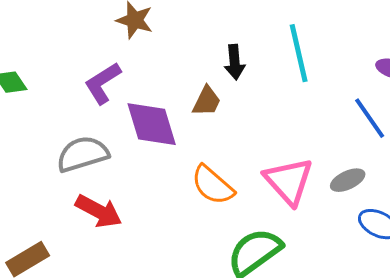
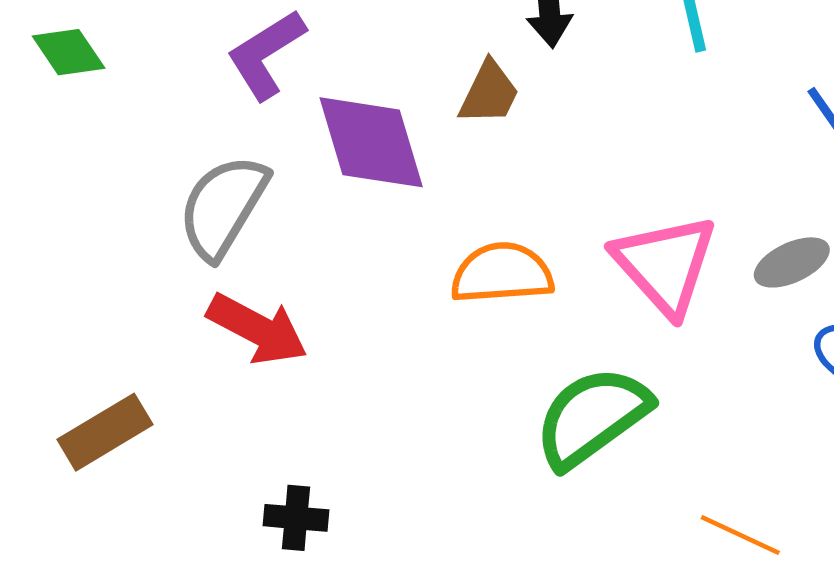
gray semicircle: (83, 154) -> (223, 207), turned -42
orange semicircle: (213, 185) -> (502, 273), turned 135

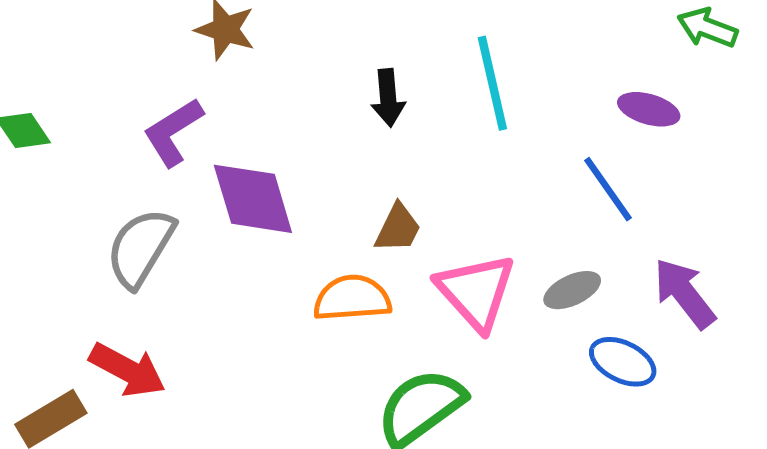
brown trapezoid: (489, 93) -> (398, 228), moved
red arrow: (257, 329) -> (127, 370), moved

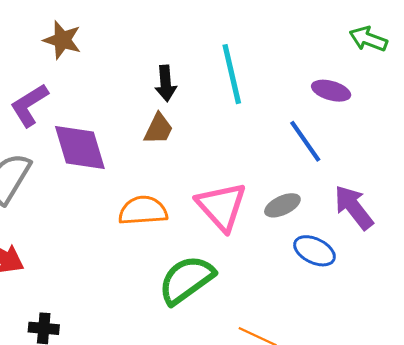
brown trapezoid: (398, 228) -> (158, 129), moved

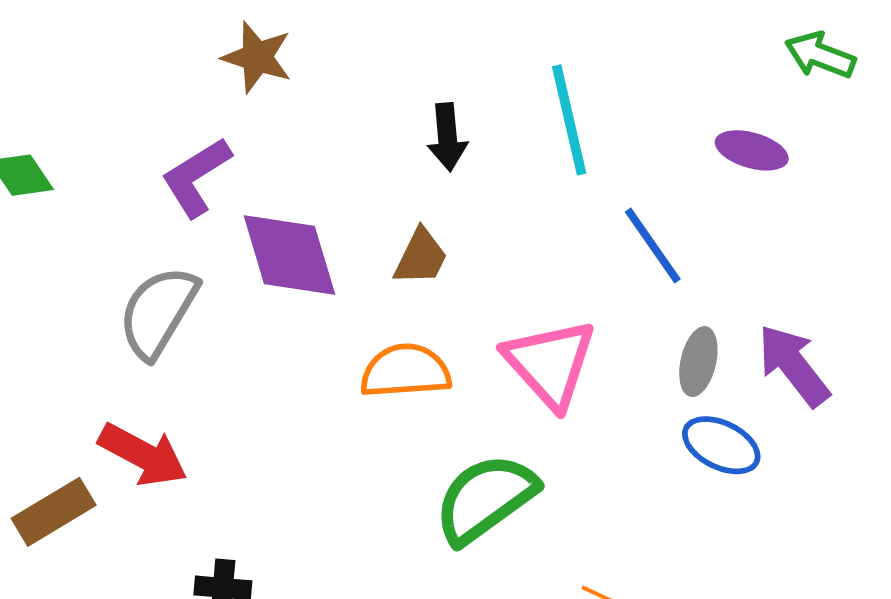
brown trapezoid: (158, 129) -> (421, 257), moved
blue line: (305, 141) -> (653, 245), moved
gray ellipse: (282, 205) -> (698, 362), moved, turned -52

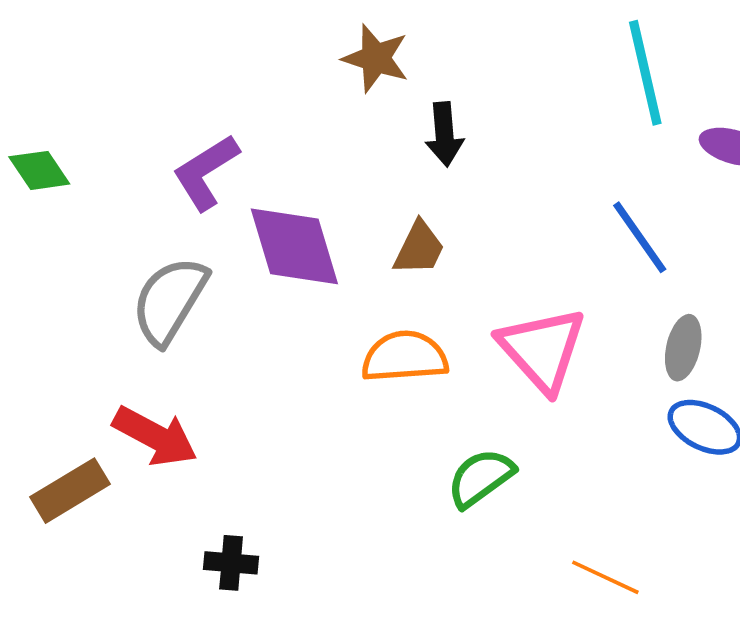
brown star: (257, 57) -> (376, 58), moved
cyan line: (569, 120) -> (645, 73), moved
green semicircle: (485, 498) -> (481, 478), size x0.7

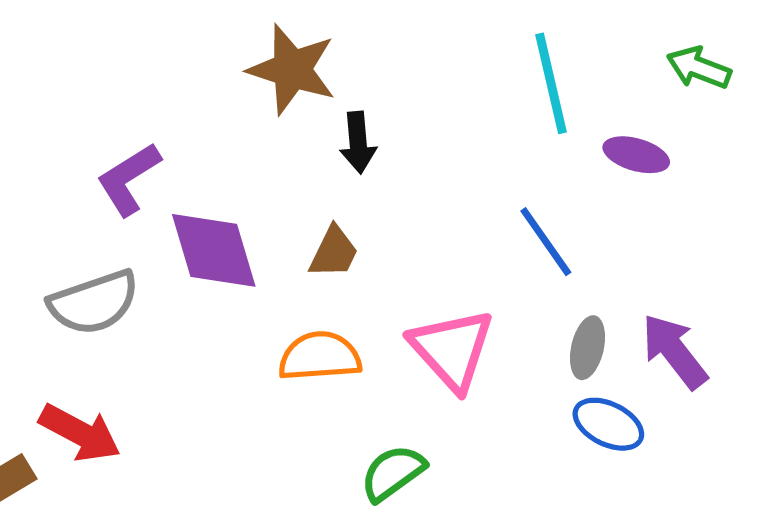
brown star: (376, 58) -> (292, 70), size x1.4
gray semicircle: (170, 301) -> (94, 302), turned -140

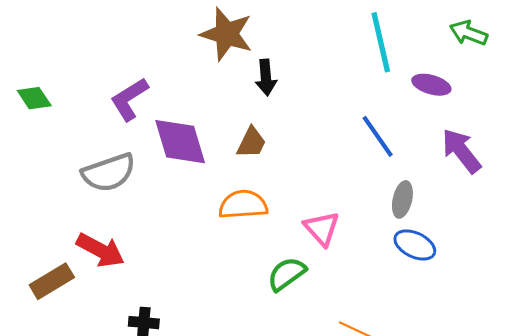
pink triangle: (452, 349) -> (322, 228), moved, size x0.7
purple arrow: (674, 351) -> (461, 151), moved

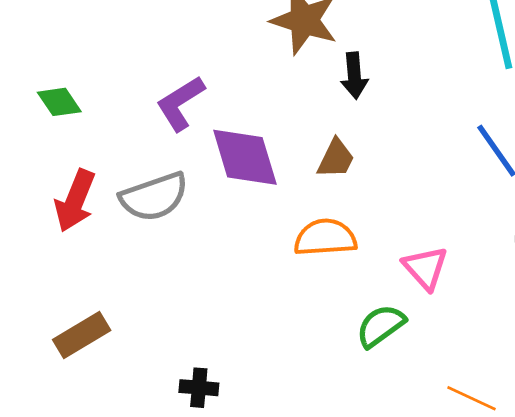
red arrow: (100, 250) -> (75, 201), moved, turned 84

